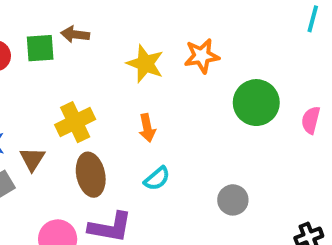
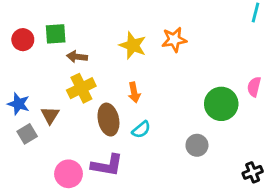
brown arrow: (75, 34) -> (77, 57), moved
green circle: (256, 103) -> (221, 104), moved
brown ellipse: (91, 175) -> (108, 120), moved

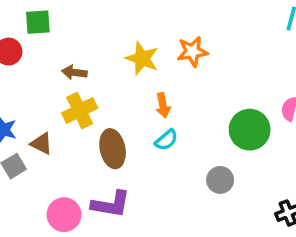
green square: (56, 34) -> (38, 22), moved
orange arrow: (134, 92) -> (163, 105), moved
brown triangle: (50, 115) -> (41, 144), turned -36
cyan semicircle: (141, 130) -> (166, 140), moved

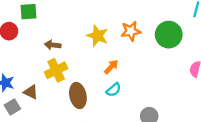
orange arrow: (163, 105) -> (111, 67), turned -126
green circle: (250, 130) -> (169, 35), moved

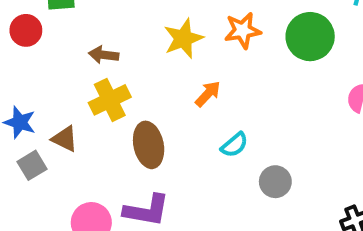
yellow star: (97, 36) -> (183, 39), turned 30
cyan semicircle: (114, 90) -> (234, 145), moved

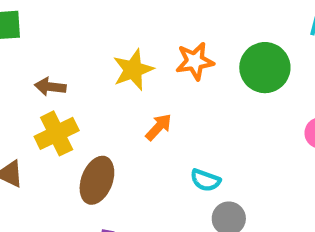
brown ellipse: (149, 145) -> (97, 180), turned 33
cyan semicircle: (234, 145) -> (205, 180), moved, turned 60

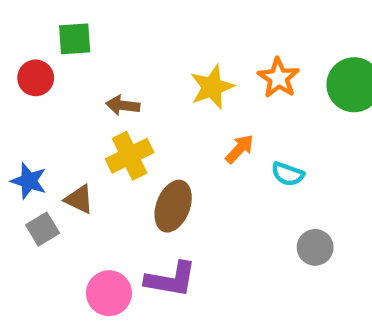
orange star: (195, 61) -> (278, 78), turned -30
cyan semicircle: (205, 180) -> (288, 174), moved

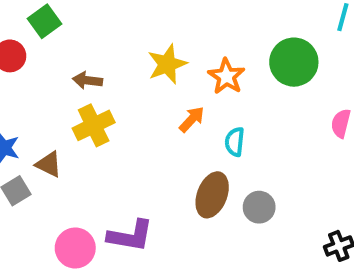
green square: (75, 39) -> (45, 21), turned -32
orange star: (278, 78) -> (226, 76), moved
cyan semicircle: (288, 174) -> (235, 142), turned 76
brown ellipse: (173, 206) -> (212, 195), moved

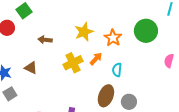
yellow cross: (94, 125) -> (73, 63), moved
brown triangle: (49, 164) -> (31, 68), moved

